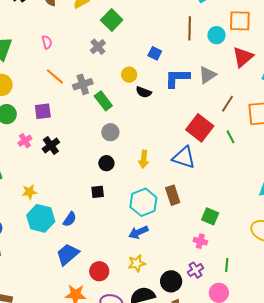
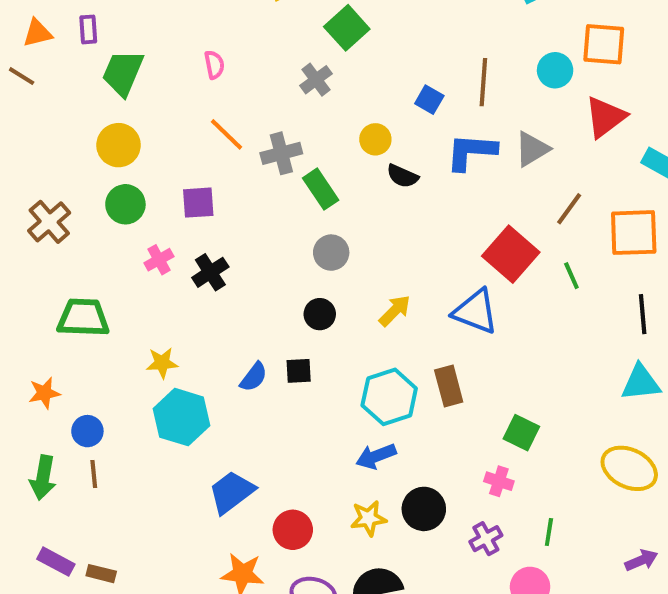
brown line: (190, 28) -> (483, 82), moved
yellow arrow: (144, 159) -> (395, 311), turned -144
blue semicircle: (70, 219) -> (254, 377), moved
black circle: (171, 281) -> (424, 509), moved

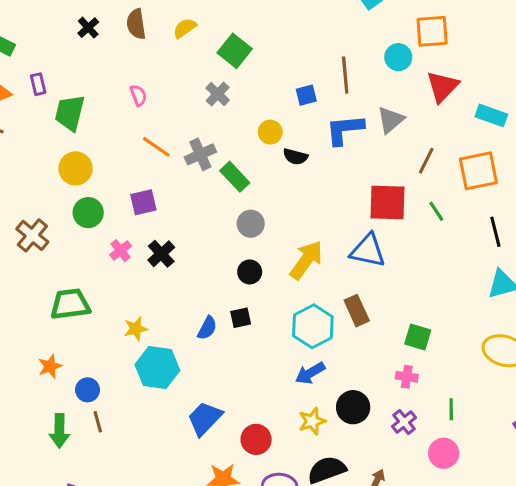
blue square: (429, 100) -> (306, 95), turned -35
red square: (511, 254) -> (387, 203), turned -30
yellow arrow: (395, 311) -> (306, 260), size x1.5

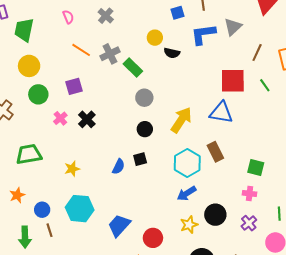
gray cross: (218, 94) -> (106, 16), moved
cyan hexagon: (157, 368) -> (80, 209), moved

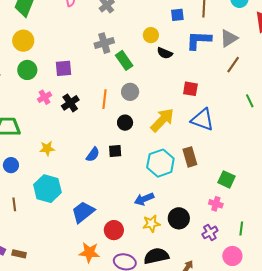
orange line: (81, 50) -> (105, 99), moved, turned 54
brown line: (257, 53) -> (233, 65), moved
red square: (233, 81) -> (190, 89), moved, size x0.6
blue arrow: (187, 194) -> (144, 199), moved
blue circle: (42, 210) -> (11, 165), moved

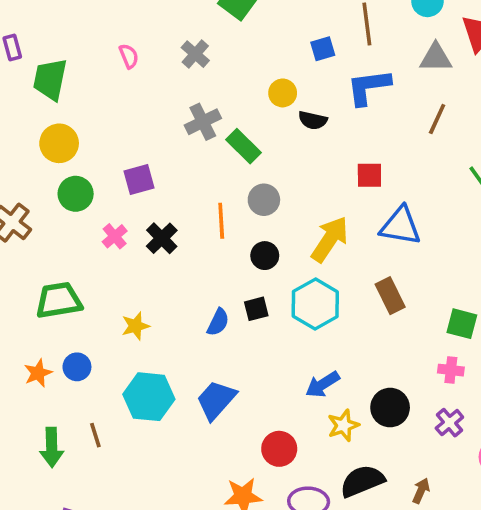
gray triangle: (229, 38) -> (436, 58), moved, turned 42
cyan hexagon: (160, 163) -> (315, 304), moved
blue trapezoid: (83, 212) -> (216, 400), moved

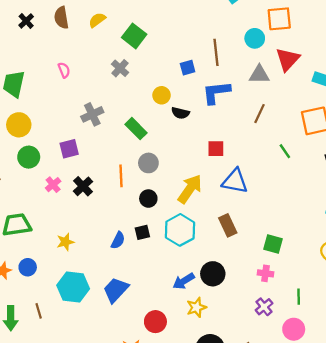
gray cross: (195, 54) -> (120, 68), moved
gray cross: (203, 122) -> (92, 114), moved
black circle: (390, 408) -> (213, 274), moved

